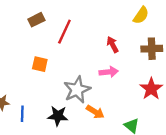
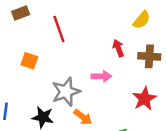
brown rectangle: (36, 20) -> (21, 13), moved
red line: (64, 32) -> (59, 29), turned -50
red arrow: (113, 45) -> (118, 48), moved

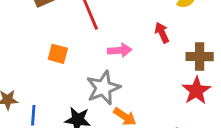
brown cross: (149, 56) -> (200, 57), moved
pink arrow: (101, 76) -> (120, 50), moved

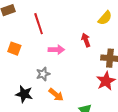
gray star: (103, 88) -> (43, 74), size x0.6

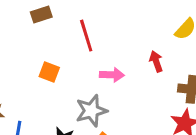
gray star: (43, 74) -> (91, 111), size x1.5

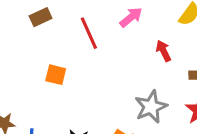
pink arrow: (112, 75) -> (131, 17), moved, turned -35
gray star: (91, 111) -> (151, 107), moved

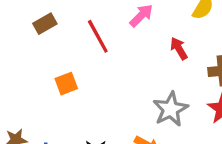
orange square: (56, 75) -> (66, 84), turned -30

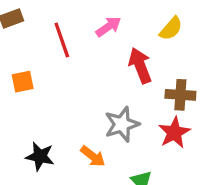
red arrow: (179, 49) -> (140, 66), size x1.5

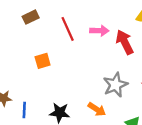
pink arrow: (108, 27) -> (99, 31), moved, turned 42

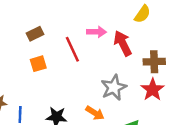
brown rectangle: (31, 17) -> (35, 34), moved
red line: (68, 29) -> (72, 49), moved

